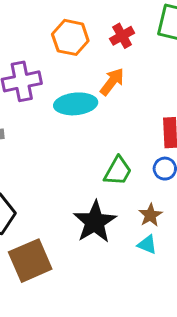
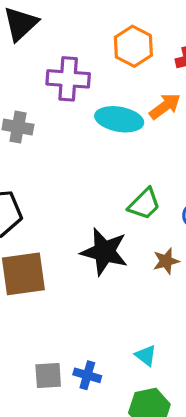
black star: (95, 222) -> (104, 252), turned 30
cyan triangle: (147, 245) -> (146, 355), moved

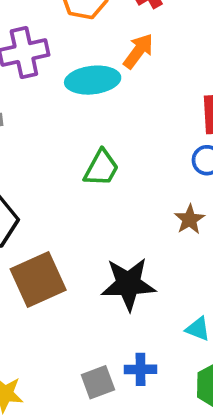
green trapezoid: (144, 204) -> (101, 168), moved
black star: (104, 252) -> (128, 284), moved

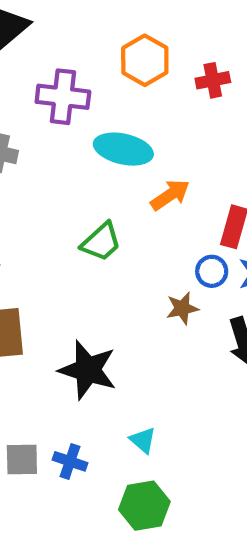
orange arrow: (138, 51) -> (170, 195), moved
brown star: (190, 219) -> (182, 308), moved

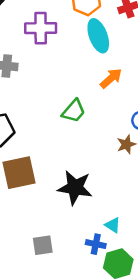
cyan ellipse: (123, 149) -> (98, 36), moved, turned 64
blue cross: (70, 461) -> (96, 244), moved

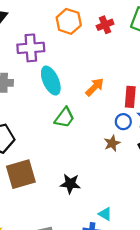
cyan ellipse: (98, 36) -> (51, 81), moved
black star: (75, 188) -> (70, 184), size x0.7

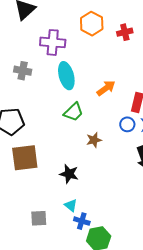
brown star: (112, 143) -> (94, 140), moved
cyan triangle: (105, 214) -> (71, 205), moved

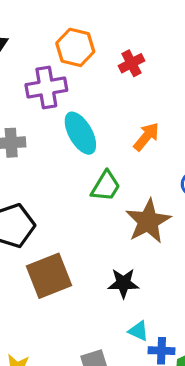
orange hexagon: (92, 24) -> (75, 47), moved
red cross: (125, 32) -> (131, 63), moved
brown star: (94, 140) -> (148, 221), size x1.8

